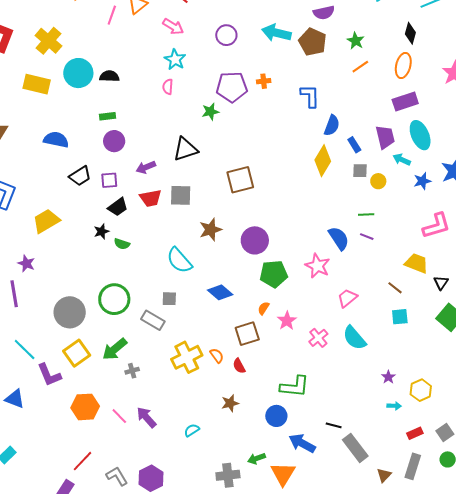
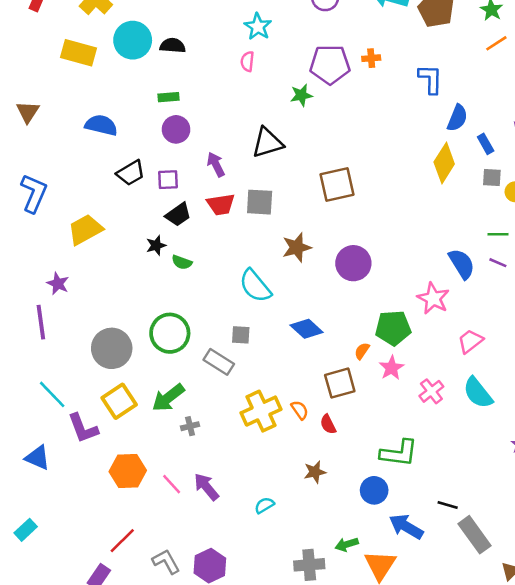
purple arrow: (146, 167) -> (216, 164), turned 84
green pentagon: (274, 274) -> (393, 328), moved

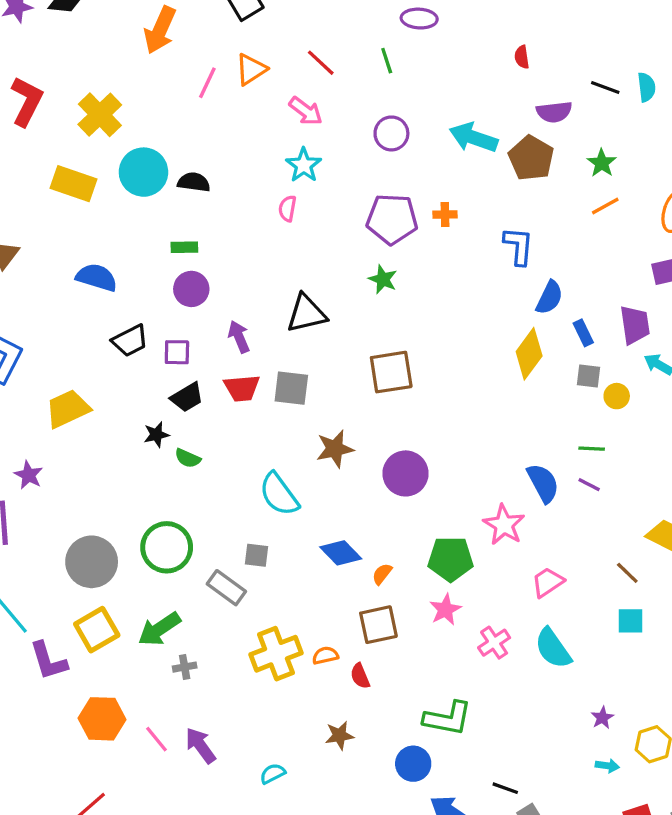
green star: (301, 95) -> (383, 279), moved, turned 30
orange semicircle: (362, 351) -> (382, 574), moved
orange semicircle: (300, 410) -> (325, 655), turned -72

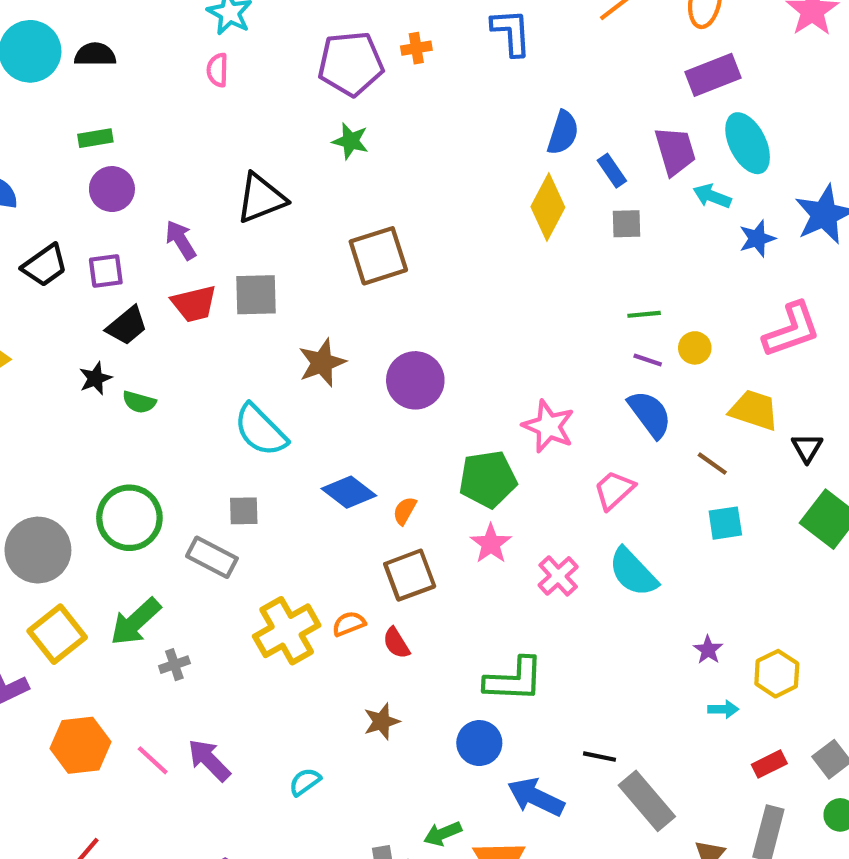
blue L-shape: (519, 246) -> (511, 32), moved
yellow circle: (617, 396) -> (695, 348), moved
blue semicircle: (543, 483) -> (650, 414), moved

